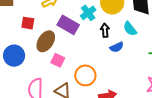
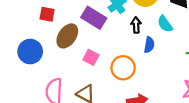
blue semicircle: (117, 47) -> (149, 45), turned -56
pink square: (58, 60) -> (91, 57), moved
orange circle: (85, 75) -> (123, 68), moved

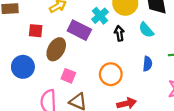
blue semicircle: (149, 45) -> (147, 64), moved
pink square: (91, 57) -> (68, 76), moved

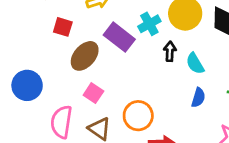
cyan semicircle: (146, 30) -> (195, 63), moved
blue circle: (23, 67) -> (27, 85), moved
orange circle: (111, 74) -> (138, 116), moved

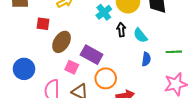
purple rectangle: (119, 37) -> (92, 55), moved

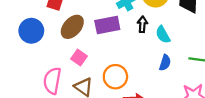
purple rectangle: (92, 55) -> (107, 25), moved, turned -50
blue circle: (24, 69) -> (31, 31), moved

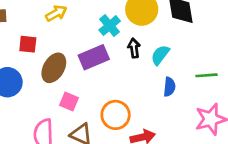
cyan semicircle: (163, 35) -> (160, 55), turned 78

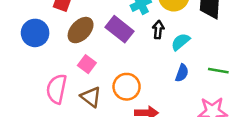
purple rectangle: (94, 57) -> (119, 29), turned 48

